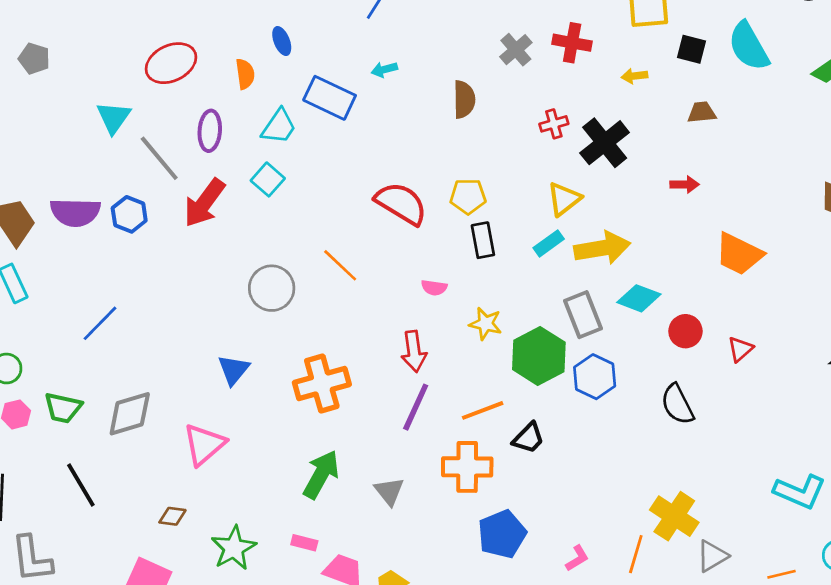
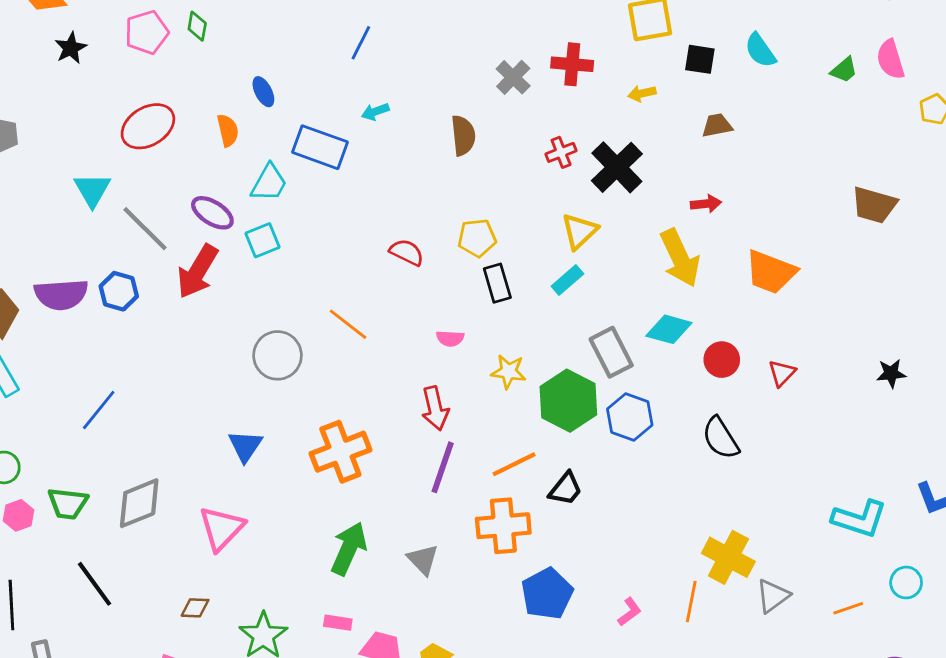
cyan semicircle: (749, 46) -> (760, 50), size x0.7
purple ellipse: (210, 131) -> (212, 213), moved, turned -57
cyan square: (268, 179) -> (262, 240), turned 32
red semicircle: (401, 203) -> (407, 252), size x0.6
yellow arrow: (602, 248) -> (680, 258), moved, turned 80

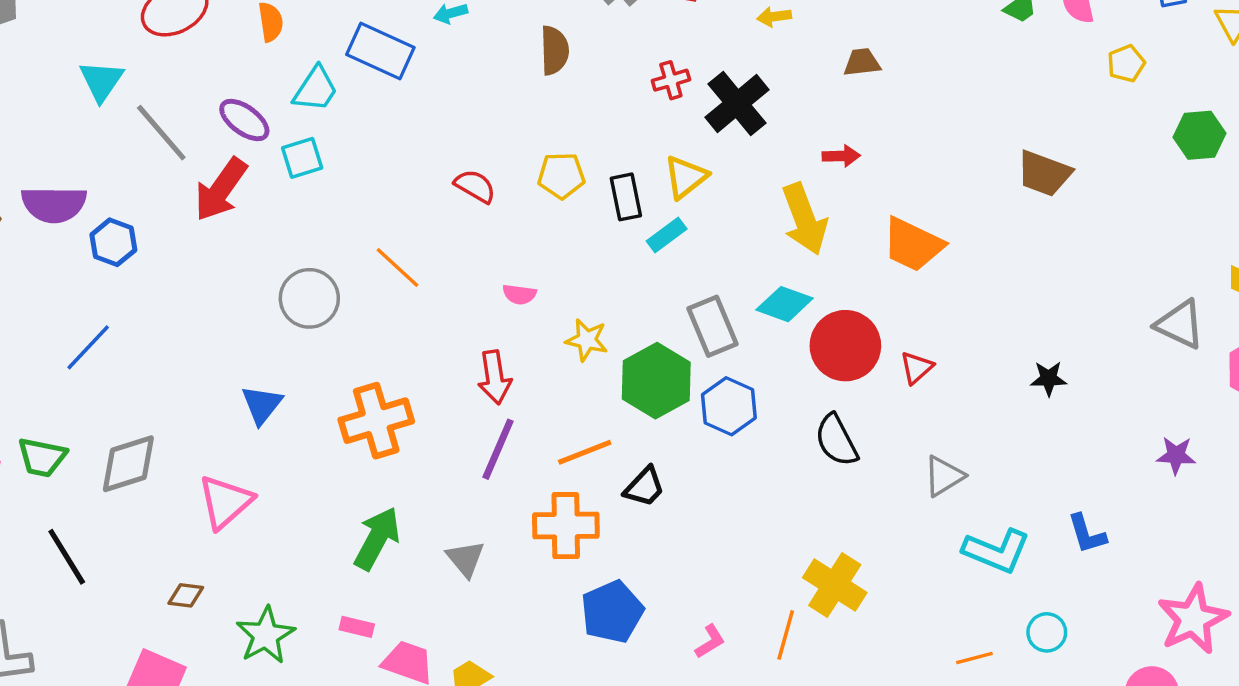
black rectangle: (497, 283) -> (626, 197), moved
blue hexagon: (119, 291) -> (113, 242), moved
red circle: (722, 360) -> (845, 346), size x1.6
gray triangle: (773, 596) -> (944, 476), moved

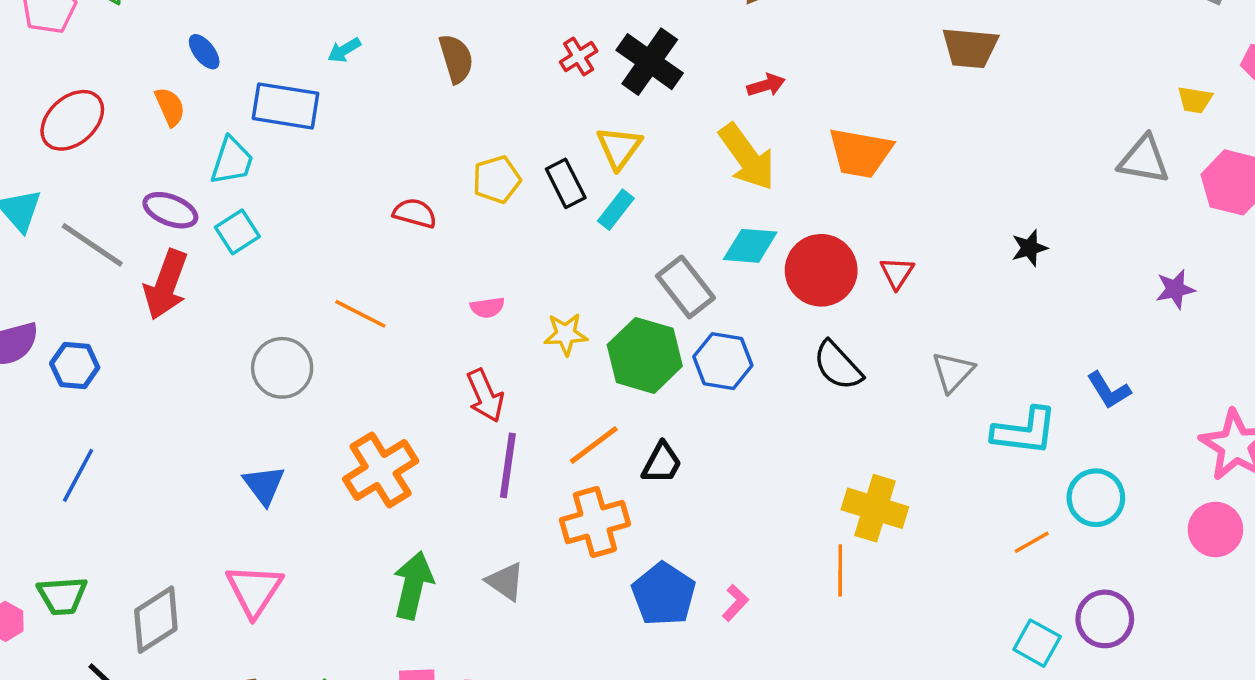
gray diamond: (128, 464) -> (156, 620), moved
cyan circle: (1047, 632) -> (1096, 498), size x1.4
pink L-shape: (710, 641) -> (735, 603), moved

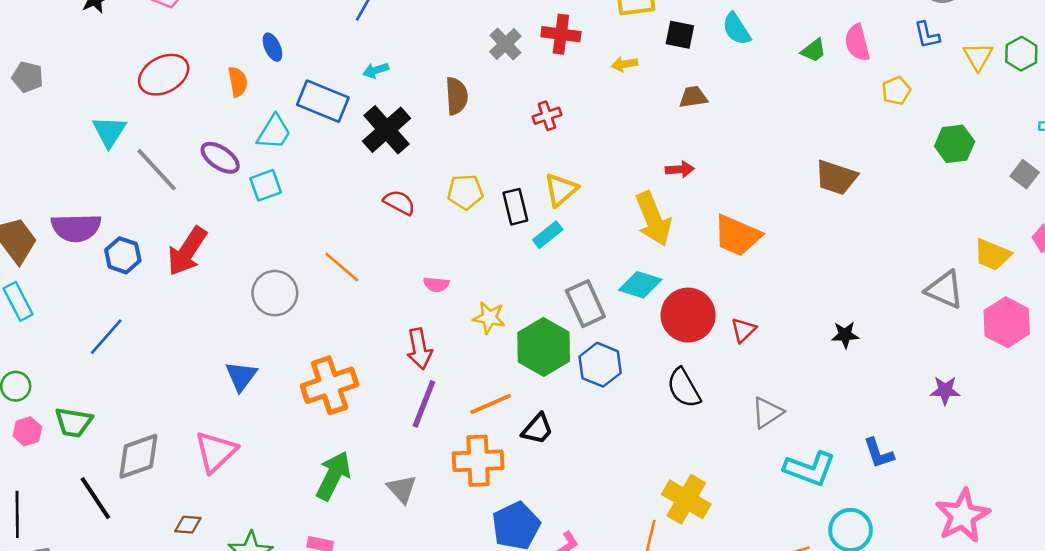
black cross: (650, 62) -> (387, 130), moved
yellow trapezoid: (1195, 100) -> (992, 255), size x1.4
red arrow: (166, 285) -> (187, 251), moved

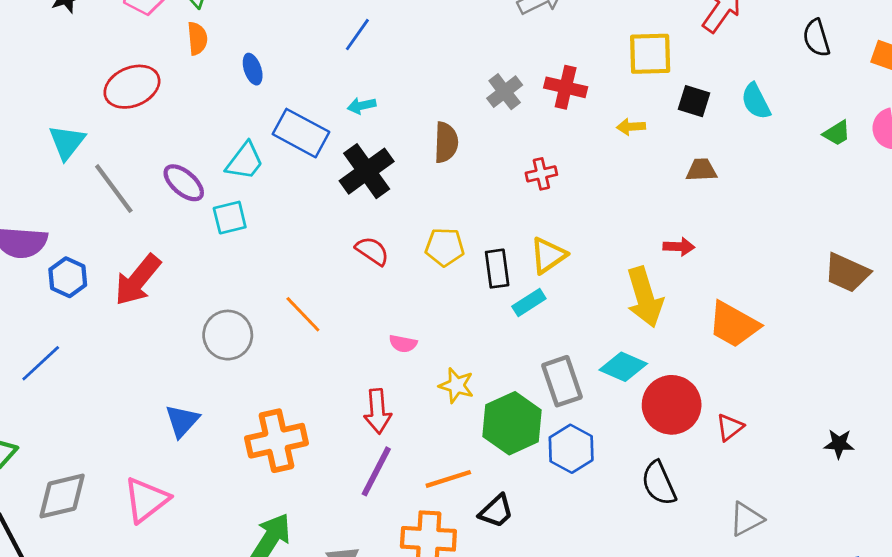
orange semicircle: (238, 82) -> (197, 38), moved

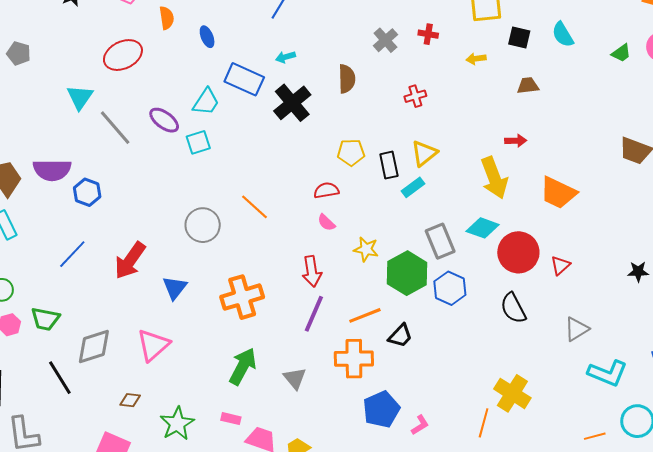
red cross: (566, 87) -> (428, 34), size x0.7
red semicircle: (372, 251) -> (326, 190), moved, turned -40
red arrow: (138, 280) -> (130, 261), moved
pink semicircle: (403, 344) -> (326, 223), turned 36

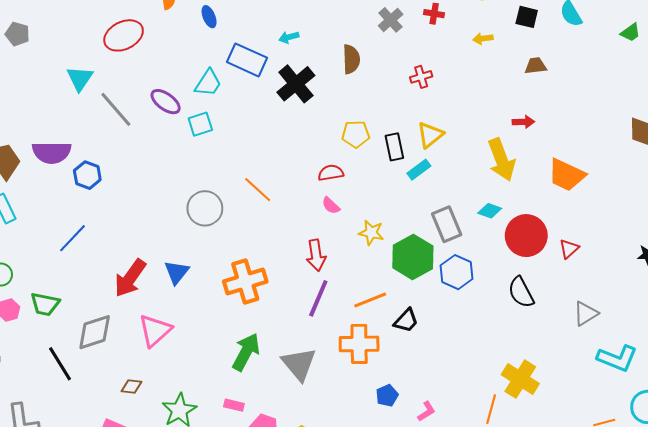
cyan diamond: (483, 228) -> (490, 211), size x0.7
red arrow: (130, 261) -> (130, 278), moved
gray triangle: (295, 378) -> (299, 364), size x1.5
blue pentagon: (381, 409) -> (387, 396), size x0.6

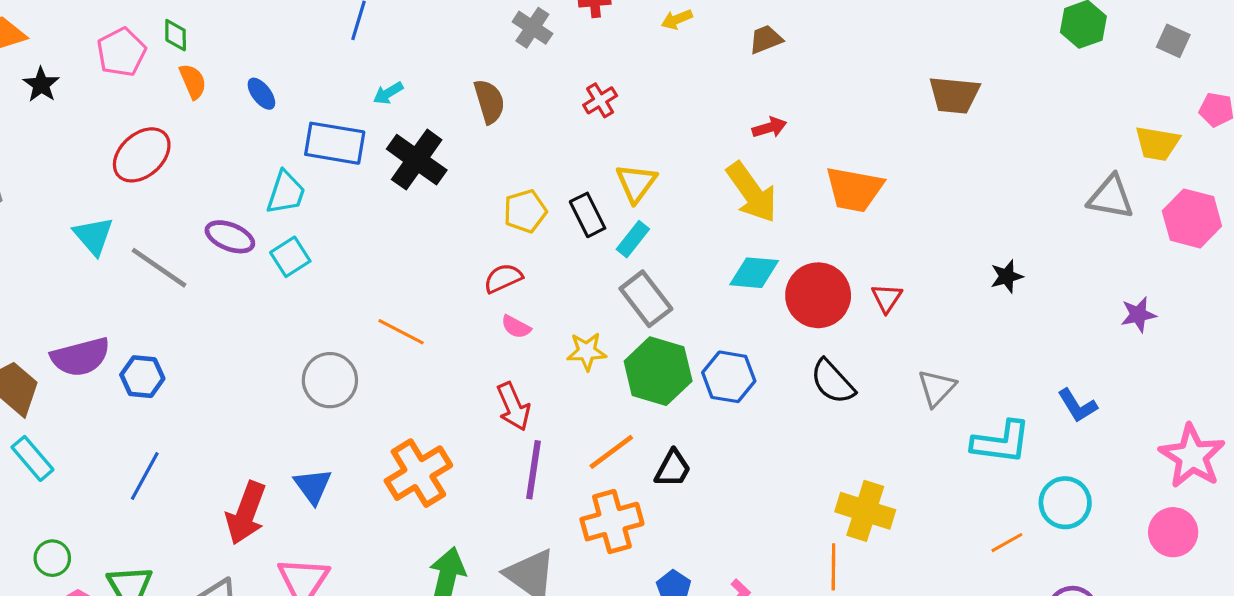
cyan diamond: (490, 211) -> (754, 273), size x1.4
gray rectangle: (447, 224) -> (646, 299), moved

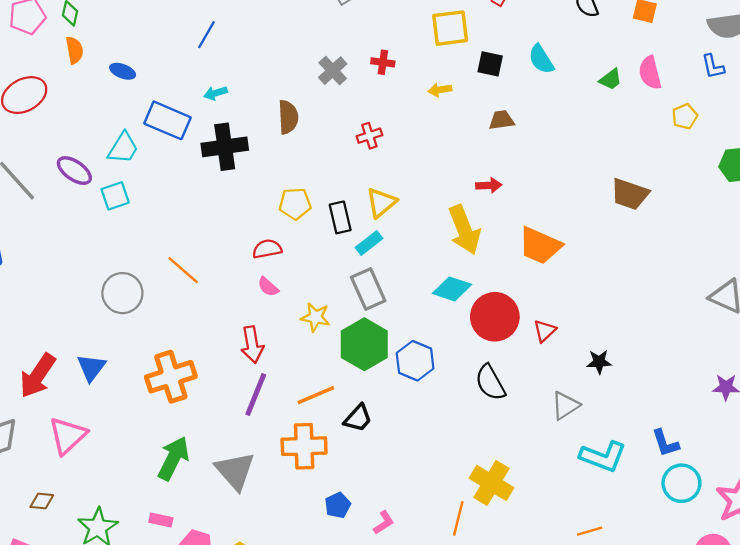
blue ellipse: (261, 94) -> (123, 71), turned -45
black cross: (417, 160) -> (225, 147), turned 33
black star: (1007, 276) -> (599, 362), moved
cyan circle: (1065, 503) -> (681, 483), moved

